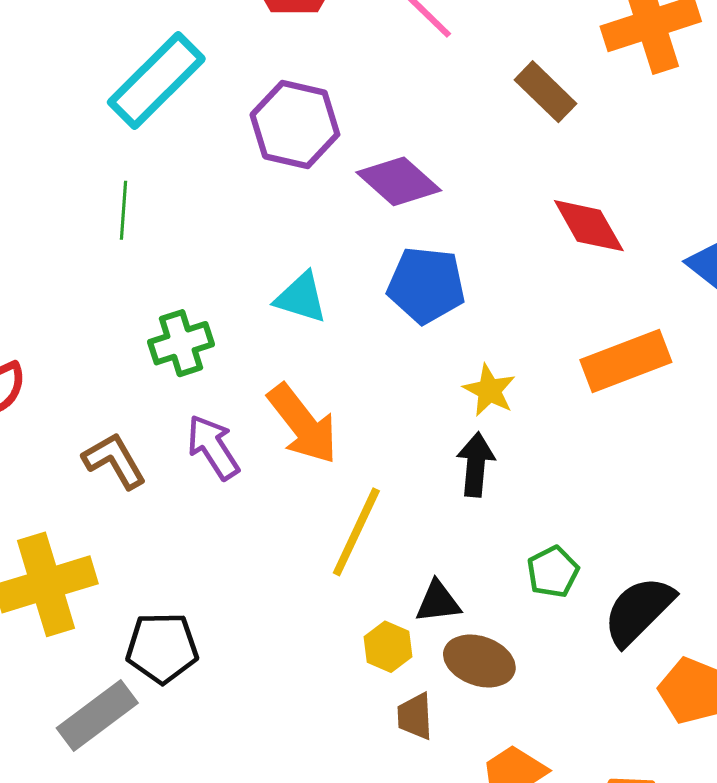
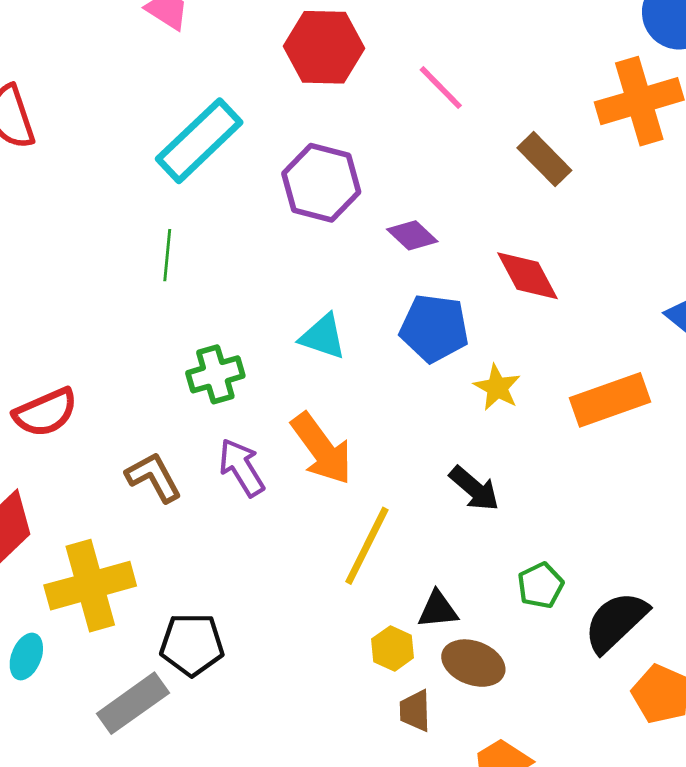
purple diamond: (399, 181) -> (412, 235), size x0.7
red diamond: (589, 226) -> (528, 276), moved
yellow star: (489, 390) -> (497, 387), moved
black arrow: (476, 465) -> (474, 489), turned 124

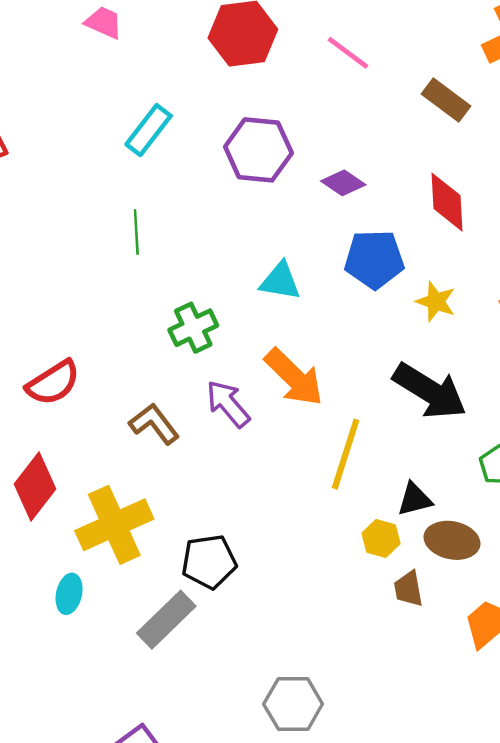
cyan rectangle: (199, 141) -> (149, 130), size x0.7
red diamond: (528, 276) -> (447, 202), turned 34
black arrow: (474, 489) -> (430, 391), size x1.6

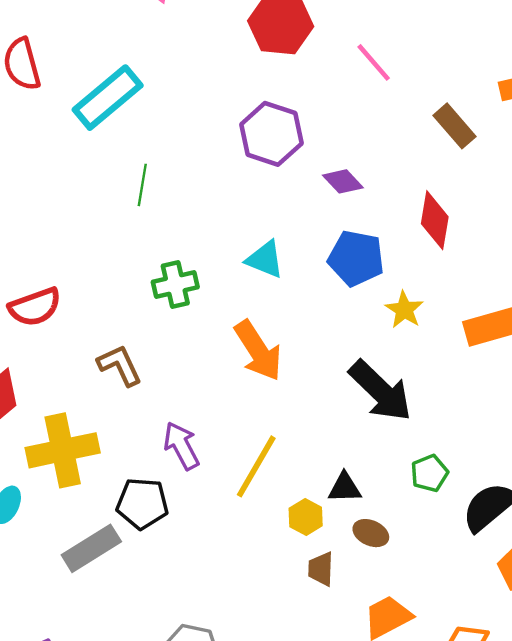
cyan rectangle: (149, 130) -> (108, 98), moved, size x1.4
purple arrow: (228, 404) -> (181, 446), moved
yellow line: (346, 454) -> (256, 466), moved
brown ellipse: (452, 540) -> (371, 533), size x0.7

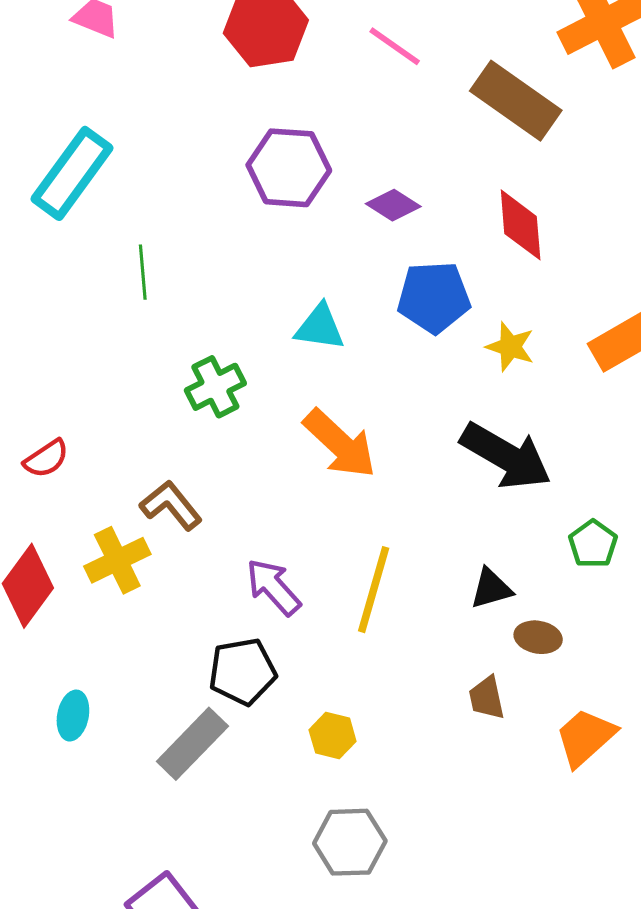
brown rectangle: (454, 126) -> (516, 101), size x1.5
red semicircle: (35, 307) -> (46, 459), size x0.7
yellow cross: (63, 450) -> (117, 560), moved, size x0.7
yellow hexagon: (306, 517) -> (333, 736), moved

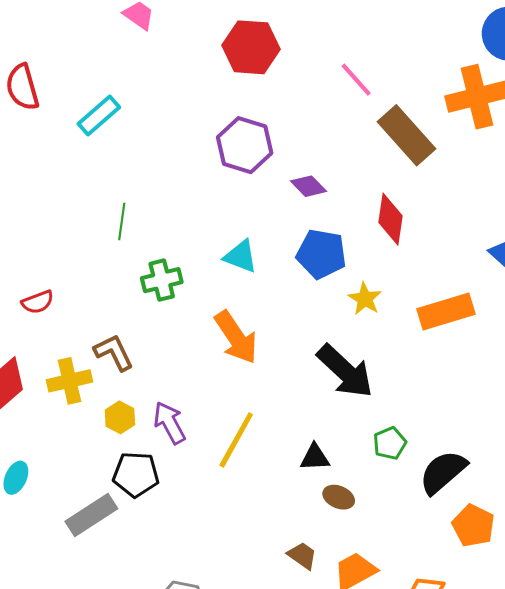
pink line: (395, 46) -> (356, 80), moved
cyan rectangle: (72, 173) -> (99, 115), size x0.7
green line: (143, 272) -> (122, 222), moved
brown trapezoid: (487, 698) -> (302, 556), moved, turned 124
yellow hexagon: (333, 736) -> (120, 417), moved

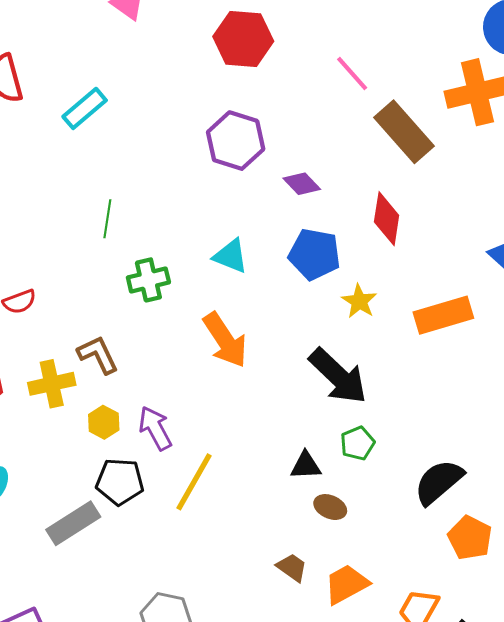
yellow line: (236, 440) -> (194, 482), moved
green pentagon: (390, 443) -> (357, 443), moved

